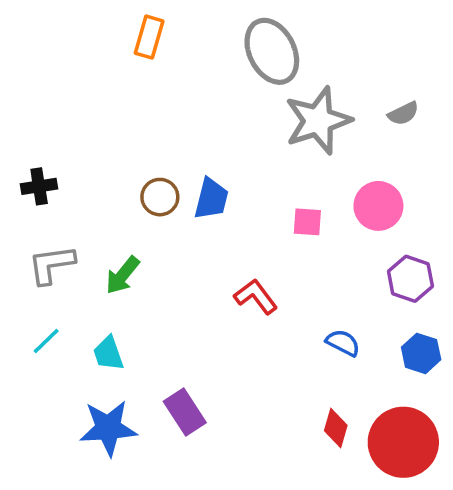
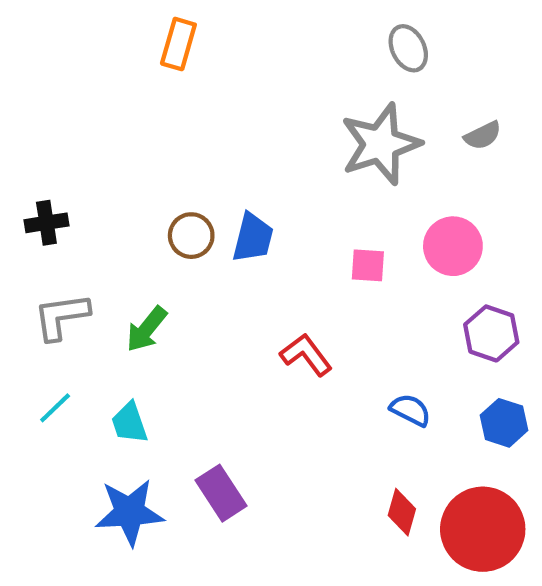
gray ellipse: (272, 51) -> (408, 48), moved, size x0.6

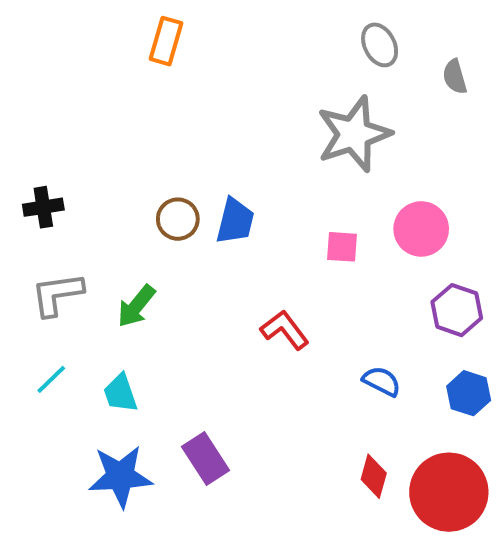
gray semicircle: (483, 136) -> (455, 77), moved, turned 100

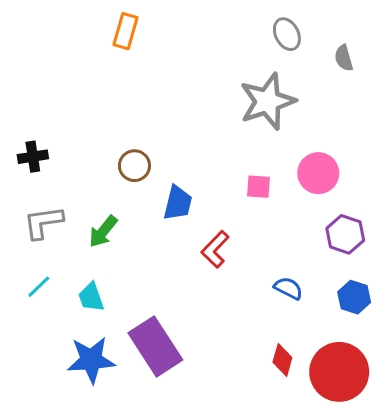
blue trapezoid: (235, 221) -> (178, 203), moved
red L-shape: (285, 330) -> (215, 249), turned -99
purple rectangle: (206, 458) -> (155, 346), size x1.5

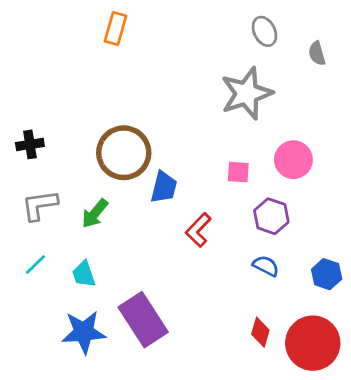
brown circle: (134, 166) -> (124, 153), size x1.8
purple hexagon: (345, 234) -> (271, 216), moved

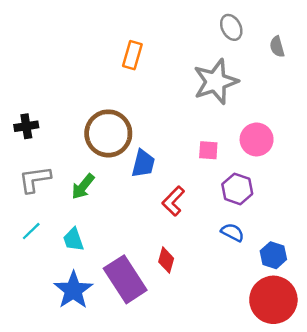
orange rectangle: (115, 29) -> (132, 55), moved
blue hexagon: (327, 274) -> (273, 255), moved
blue star: (84, 332) -> (73, 290), turned -30
red diamond: (260, 332) -> (166, 260), moved

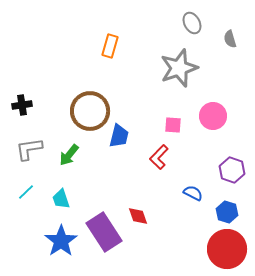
purple hexagon: (237, 189) -> (232, 170), moved
red L-shape: (173, 201) -> (159, 157), moved
red diamond: (166, 260) -> (138, 216), turned -35

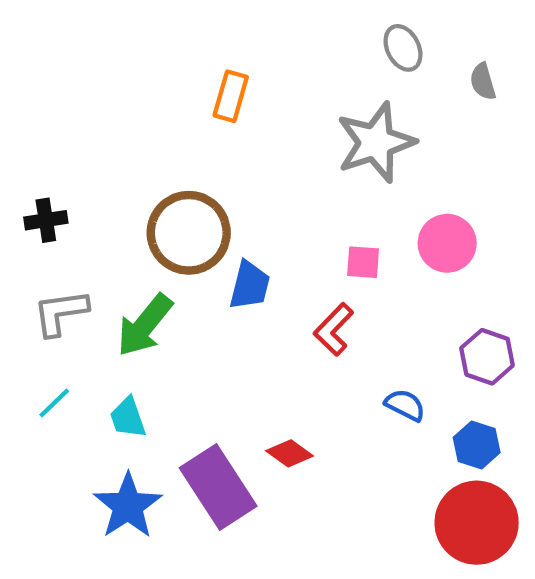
green arrow: (69, 155) -> (145, 325), size x1.4
red diamond: (138, 216) -> (290, 453), turned -35

